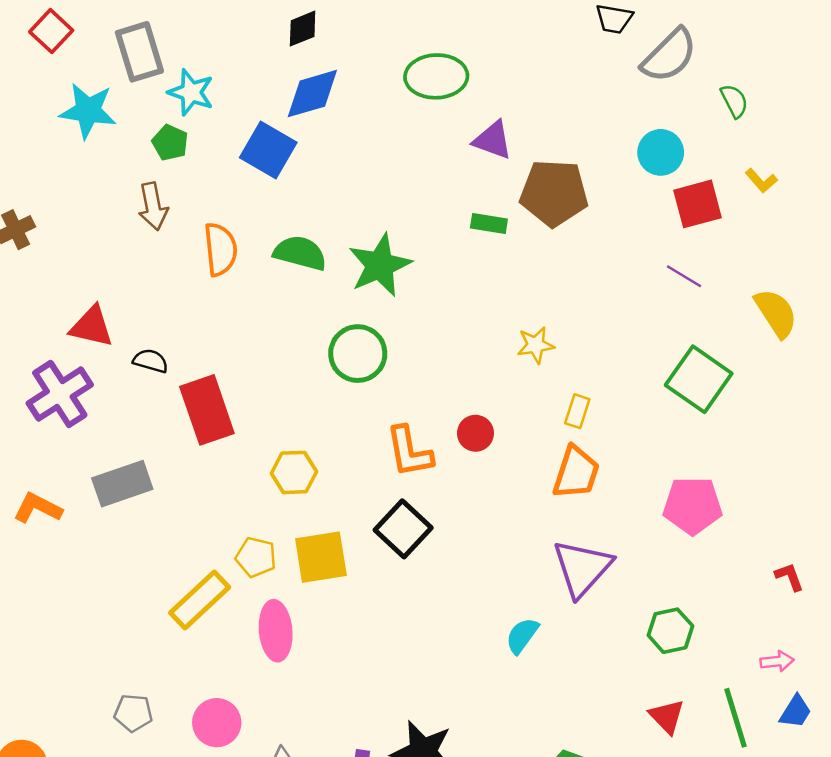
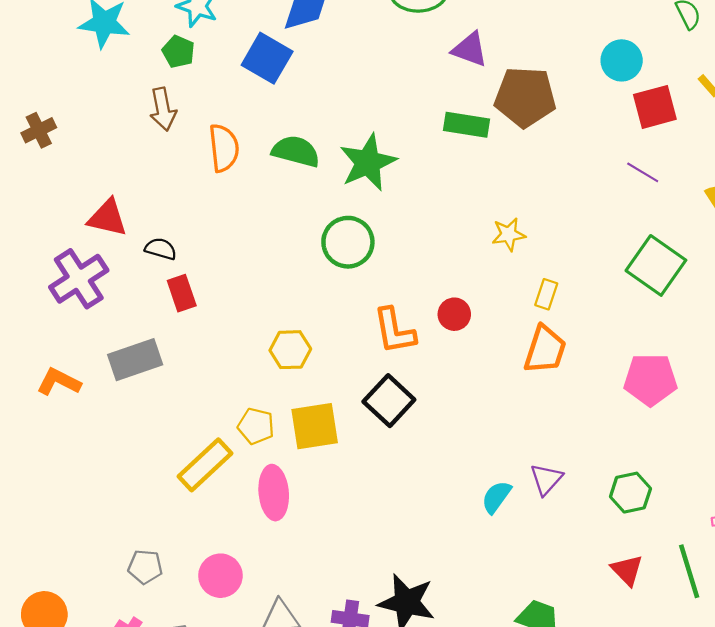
green rectangle: (489, 224) -> (466, 125), size x1.4
red rectangle: (207, 410) -> (182, 293), moved, size x0.6
purple triangle: (582, 568) -> (546, 479), moved, size x0.6

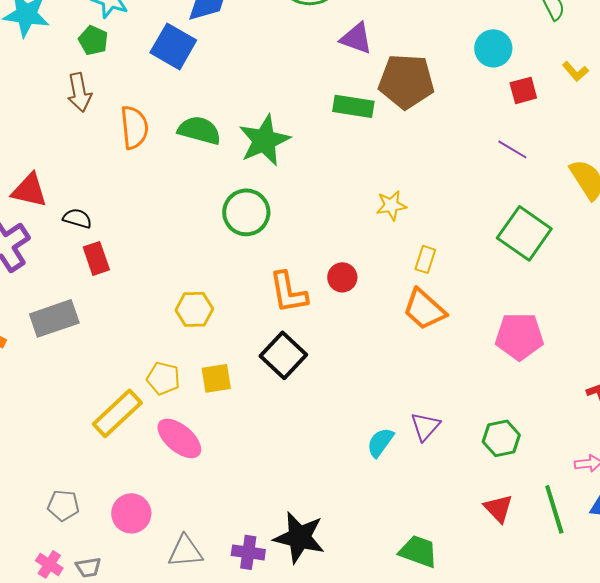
red square: (655, 107) -> (523, 90), size x0.7
orange trapezoid: (545, 350) -> (424, 309), turned 114
yellow square: (315, 426) -> (216, 378), size x0.7
pink ellipse: (274, 493) -> (179, 438), turned -45

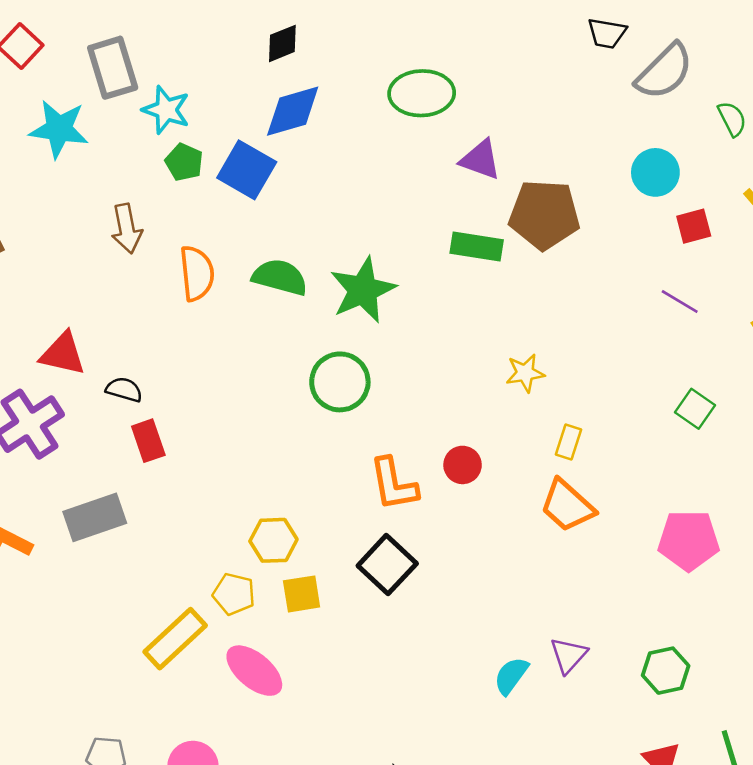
green pentagon: (93, 40) -> (184, 162), moved
green square: (524, 233) -> (695, 409), size x0.6
yellow hexagon: (194, 309) -> (273, 540), moved

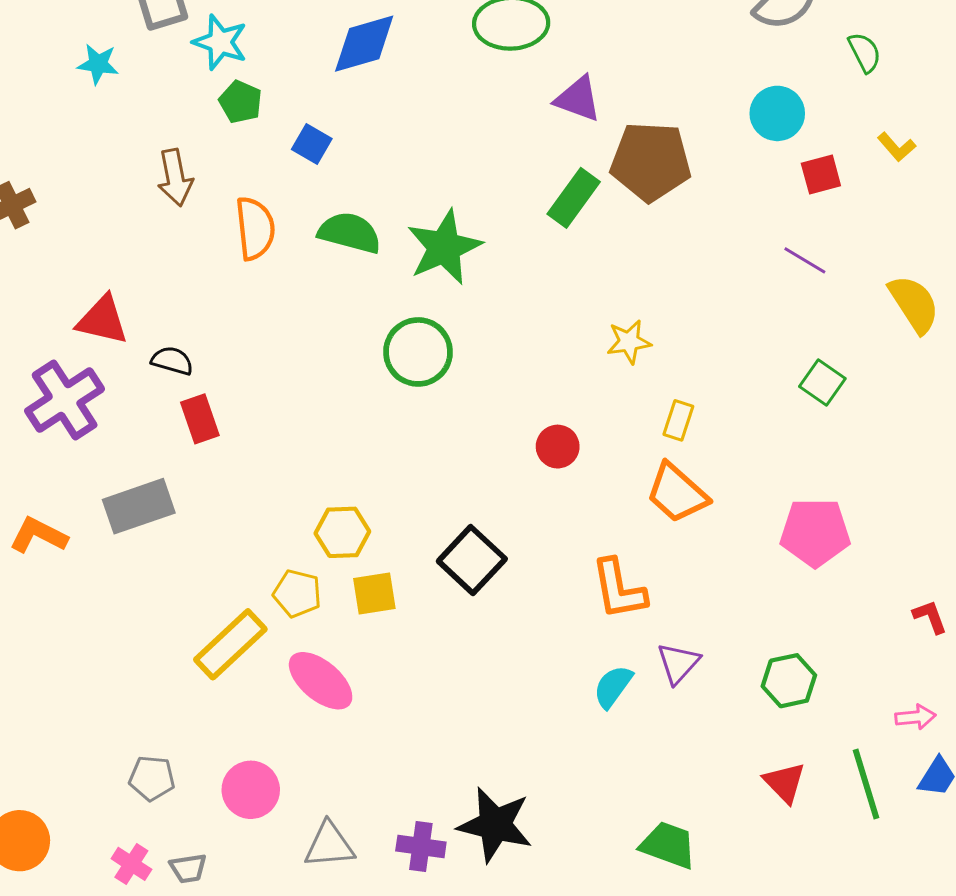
cyan star: (59, 129) -> (98, 64), size x0.6
blue square: (247, 170) -> (312, 144), moved, size x0.6
green rectangle: (477, 247) -> (574, 198), turned -63
orange L-shape: (394, 484) -> (619, 589), moved

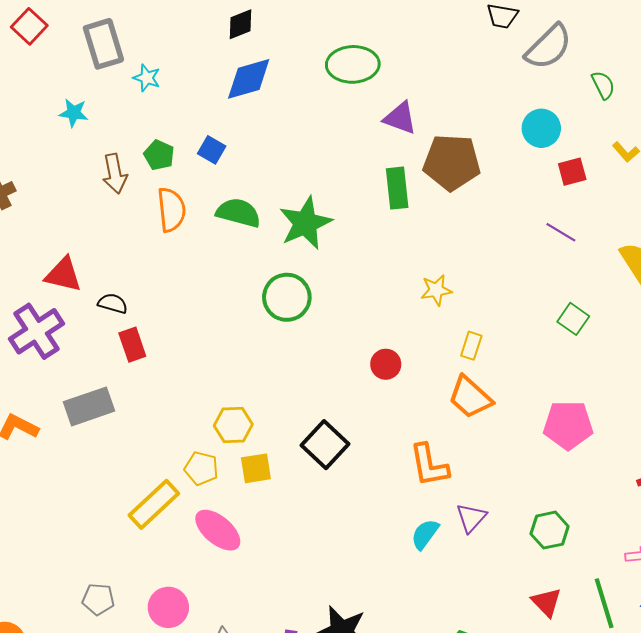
cyan star: (220, 42) -> (147, 78), size x0.7
cyan star: (98, 64) -> (74, 113), moved
green pentagon: (241, 102) -> (159, 155), moved
green rectangle: (574, 198) -> (397, 188), turned -42

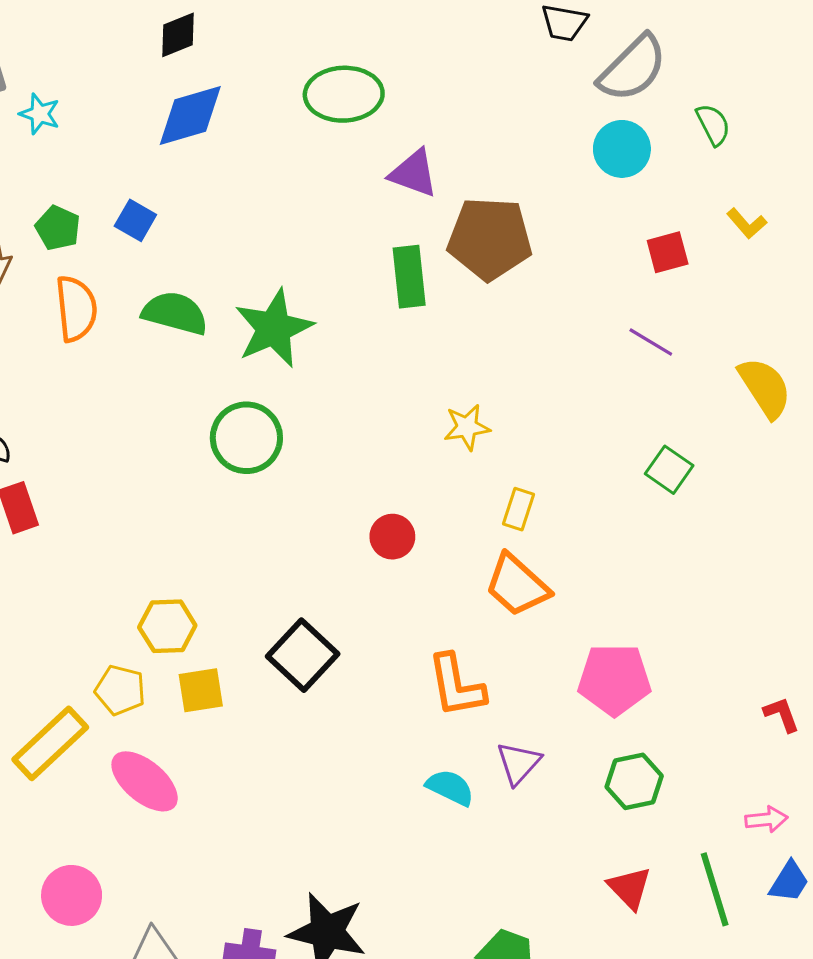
cyan circle: (541, 128) -> (622, 149), moved
pink pentagon: (568, 425) -> (614, 680), moved
cyan semicircle: (425, 534) -> (450, 787), turned 80

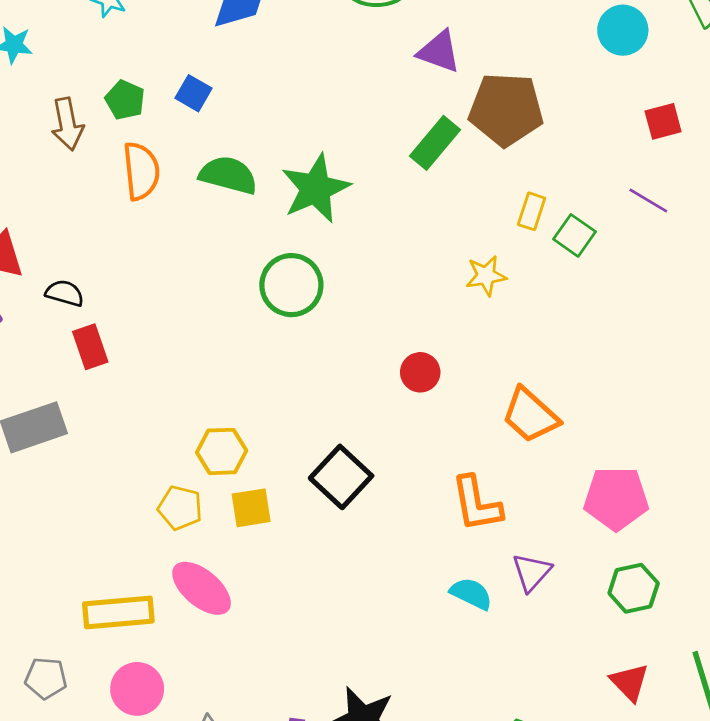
green rectangle: (409, 277) -> (435, 143), turned 46
green square: (669, 470) -> (575, 235), moved
yellow rectangle: (519, 509) -> (532, 211), moved
yellow rectangle: (50, 743) -> (118, 612), moved, turned 38

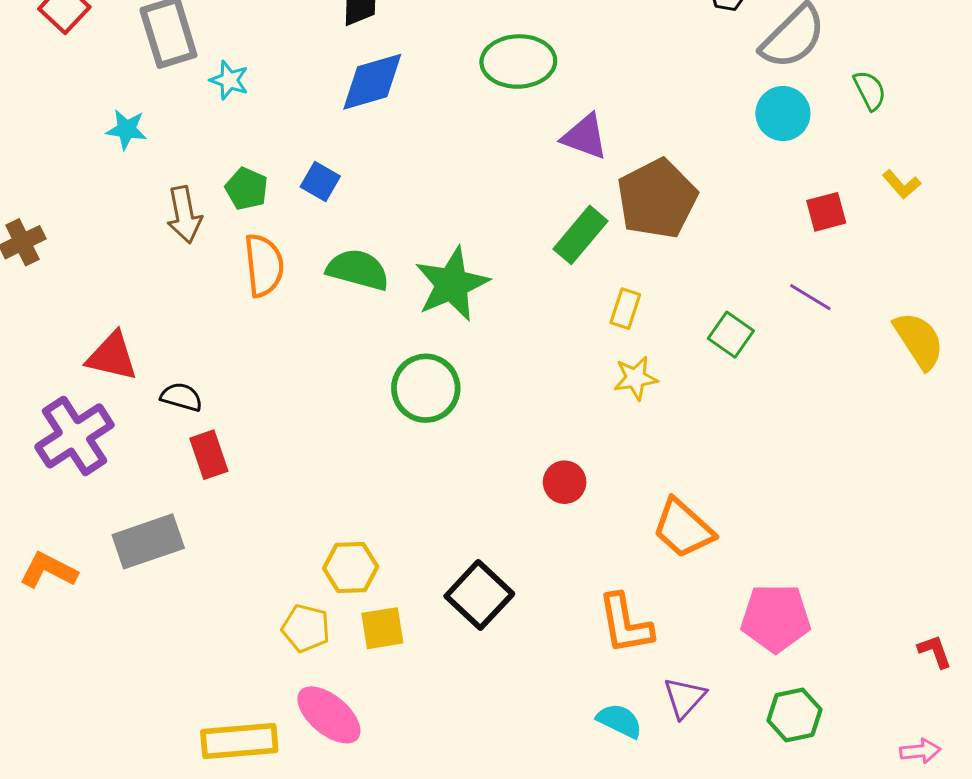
brown pentagon: (506, 109) -> (657, 199), turned -30
yellow rectangle: (532, 211) -> (625, 309), moved

